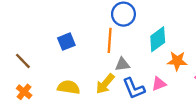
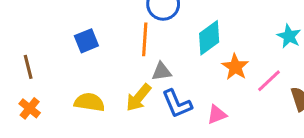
brown line: (23, 61) -> (28, 67), turned 30
orange star: (177, 61) -> (235, 67), turned 30
pink triangle: (159, 84) -> (217, 114), moved

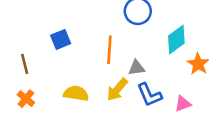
orange line: (145, 39) -> (109, 50), moved
blue square: (86, 41) -> (61, 39), moved

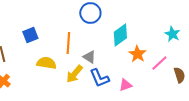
gray triangle: (136, 68) -> (89, 57), turned 40
yellow semicircle: (76, 93) -> (46, 63), moved

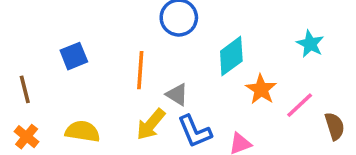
cyan star: (172, 34) -> (310, 44), moved
yellow semicircle: (46, 63) -> (83, 131), moved

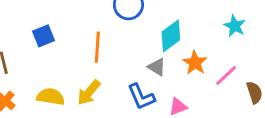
gray triangle: (177, 95) -> (157, 67), moved
yellow arrow: (151, 124) -> (89, 92), moved

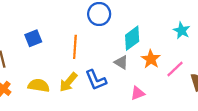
blue L-shape: (141, 97) -> (96, 80), moved

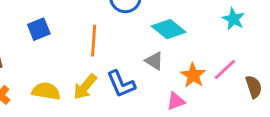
cyan diamond: (132, 38) -> (169, 29), turned 75
orange star: (151, 59) -> (193, 75), moved

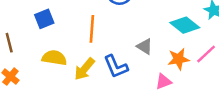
cyan diamond: (169, 29) -> (185, 25), moved
orange star: (193, 75) -> (179, 59), turned 30
yellow semicircle: (46, 91) -> (54, 58), moved

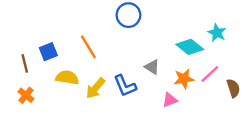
blue square: (44, 19) -> (48, 52), moved
orange line: (92, 29) -> (88, 47), moved, turned -35

